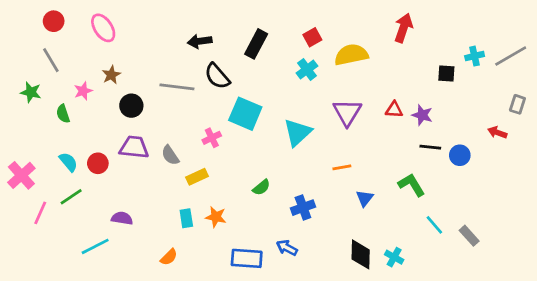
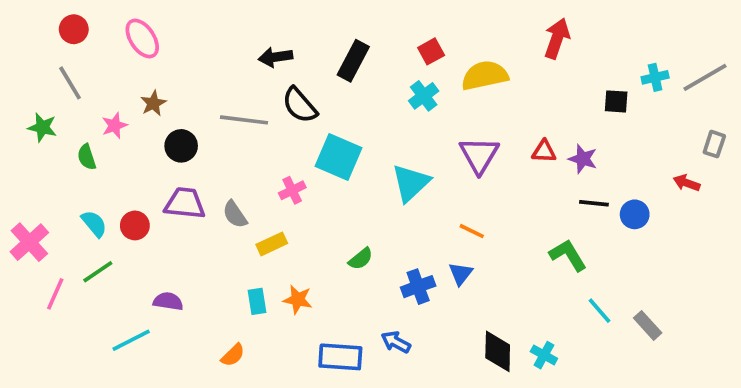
orange line: (342, 167) -> (472, 231), turned 36
blue triangle: (365, 198) -> (461, 274), moved

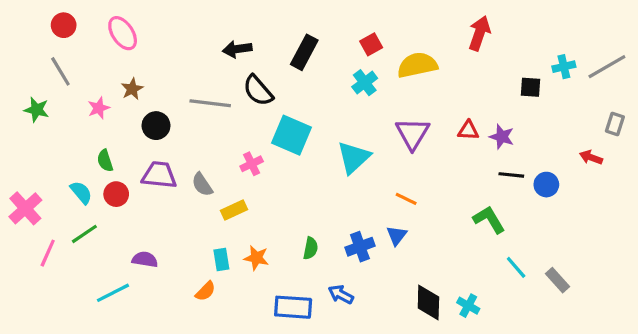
green semicircle: (87, 157) -> (105, 161), moved
green semicircle: (361, 259) -> (311, 248), moved, turned -40
orange semicircle: (233, 355) -> (205, 291), moved

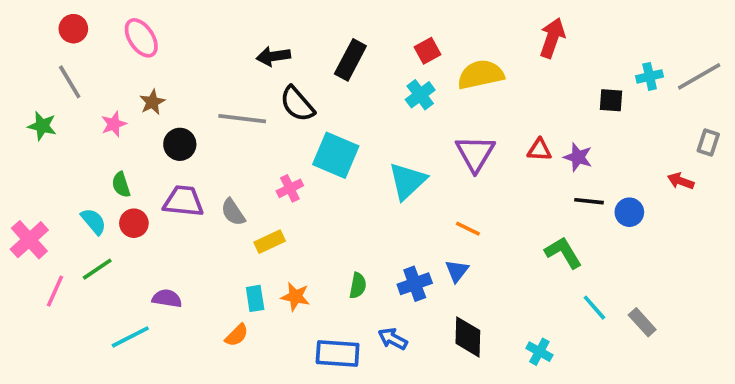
black diamond: (428, 302) -> (468, 337), moved

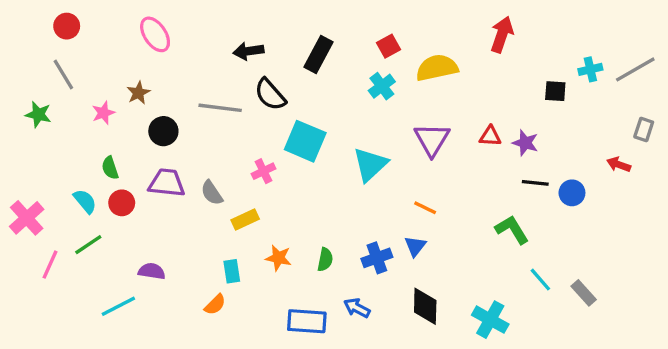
pink ellipse: (141, 38) -> (155, 34), moved
orange star: (295, 297) -> (278, 258), moved
cyan cross: (539, 352) -> (490, 320), size x1.5

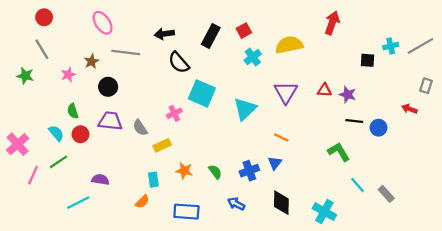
red square: (389, 46) -> (244, 31), moved
gray line: (220, 108) -> (126, 53), moved
green semicircle: (325, 260) -> (215, 172), turned -48
blue rectangle: (307, 321) -> (186, 212), moved

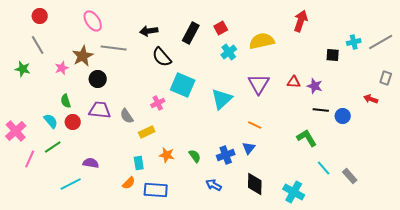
brown star: (92, 61) -> (83, 56), size x1.5
blue rectangle: (186, 212) -> (156, 190), moved

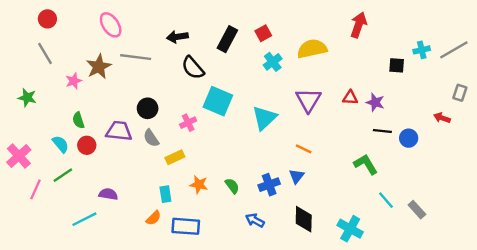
green star: (23, 69) -> (27, 98), moved
black circle: (98, 79) -> (148, 108), moved

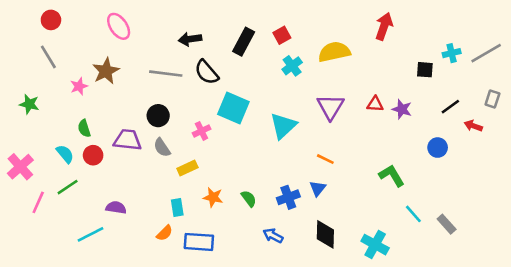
gray line: (136, 57) -> (166, 74), moved
black line: (382, 131) -> (450, 107), moved, turned -42

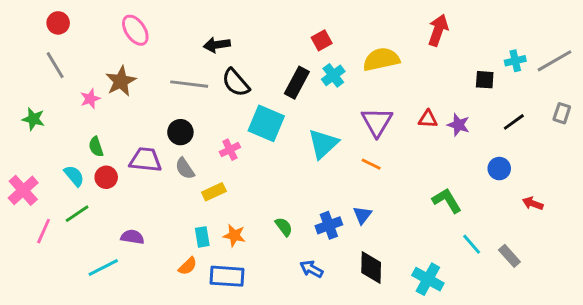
black rectangle: (244, 42) -> (297, 83), moved
red arrow: (473, 126) -> (533, 203), moved
orange line: (325, 159) -> (371, 164), moved
orange star: (213, 197) -> (234, 235), moved

